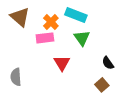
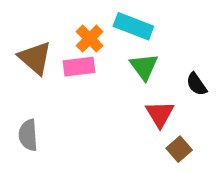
brown triangle: (20, 17) -> (35, 58), moved
red triangle: (62, 63) -> (160, 114), moved
black semicircle: (108, 63) -> (197, 84), moved

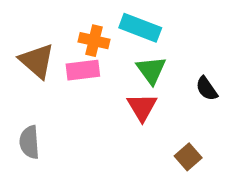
orange cross: (90, 39) -> (94, 41), turned -32
red triangle: (160, 114) -> (142, 107), moved

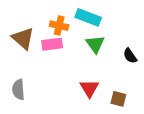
red triangle: (142, 107) -> (89, 88), moved
brown square: (188, 157) -> (118, 99), turned -35

